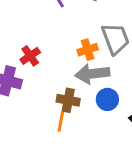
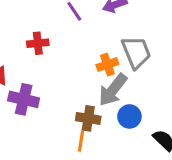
red cross: (30, 56) -> (38, 43), moved, turned 30
gray arrow: (92, 74) -> (113, 90), turned -44

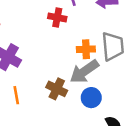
red cross: (38, 43) -> (57, 18), moved
orange line: (81, 141) -> (16, 95), moved, turned -36

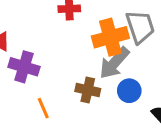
orange cross: (86, 49) -> (110, 37), size x1.6

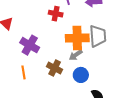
gray arrow: (114, 63) -> (76, 55), size x0.6
purple cross: (24, 67) -> (30, 45), moved

